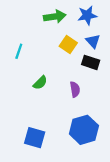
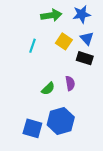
cyan line: (19, 51) -> (32, 46), moved
green semicircle: (40, 83) -> (48, 89), moved
blue hexagon: (84, 130) -> (61, 121), moved

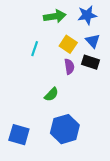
purple semicircle: (70, 83) -> (69, 67), moved
blue square: (32, 128) -> (19, 135), moved

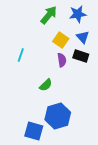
green arrow: (55, 16) -> (49, 15), turned -42
cyan line: (35, 49) -> (21, 55), moved
blue square: (19, 135) -> (34, 131), moved

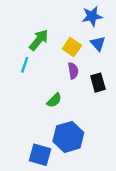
green arrow: (49, 15) -> (39, 40), moved
black rectangle: (81, 56) -> (98, 83), moved, turned 56

